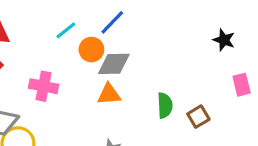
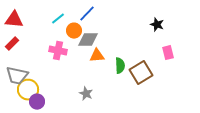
pink cross: (44, 86) -> (58, 51), moved
orange triangle: (109, 94) -> (97, 56), moved
brown square: (198, 117) -> (141, 73), size x1.6

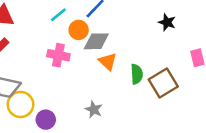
black star: (157, 25) -> (167, 22), moved
orange triangle: (97, 56) -> (108, 62), turned 49
purple circle: (37, 102) -> (46, 120), moved

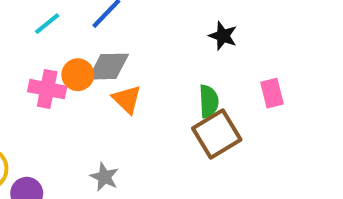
orange circle: (79, 30) -> (78, 75), moved
green semicircle: (137, 74) -> (209, 101), moved

